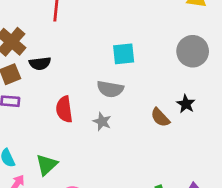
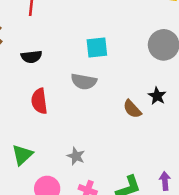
black semicircle: (40, 63) -> (31, 57), moved
gray star: (102, 121) -> (76, 156), moved

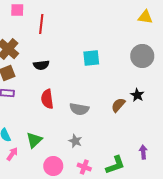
gray semicircle: (84, 82) -> (79, 109), moved
brown semicircle: (132, 109) -> (118, 105), turned 84
purple arrow: (165, 181) -> (143, 152), moved

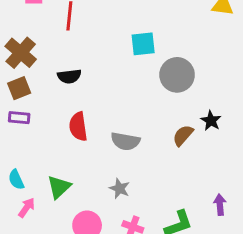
gray circle: (142, 56) -> (177, 75), moved
cyan square: (91, 58) -> (143, 44), moved

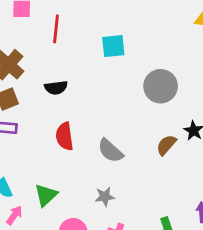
cyan square: (143, 44) -> (113, 46), moved
gray semicircle: (125, 141) -> (110, 151), turned 32
gray star: (119, 188) -> (105, 197), turned -30

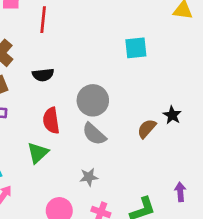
cyan square: (113, 46) -> (136, 48), moved
gray circle: (161, 86) -> (93, 100), moved
green triangle: (46, 195) -> (38, 153), moved

